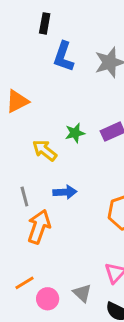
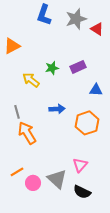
blue arrow: (65, 192) -> (57, 109), moved
orange arrow: (39, 227) -> (27, 133), turned -50
gray triangle: (82, 293) -> (57, 179), size x1.5

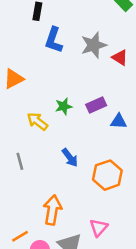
blue triangle: (96, 90) -> (119, 121), moved
blue arrow: (57, 109) -> (70, 158), turned 56
orange arrow: (27, 133) -> (52, 210), moved, turned 40

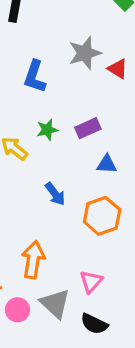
blue L-shape: (54, 40) -> (35, 77), moved
blue triangle: (119, 121) -> (107, 164), moved

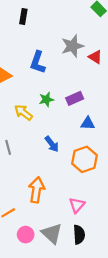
gray triangle: (55, 304) -> (52, 233), moved
pink circle: (17, 310) -> (26, 235), moved
black semicircle: (94, 324) -> (79, 235), turned -120

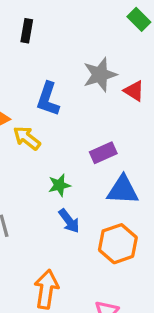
green star: (46, 99) -> (59, 185), moved
yellow arrow: (23, 112) -> (27, 138), moved
blue triangle: (88, 123) -> (123, 190), size x1.5

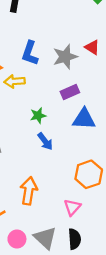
gray star: (100, 75) -> (65, 57), moved
yellow arrow: (27, 138) -> (15, 81), turned -42
orange hexagon: (118, 244) -> (89, 174), moved

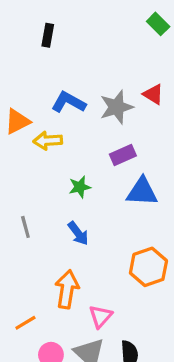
blue L-shape: (30, 53) -> (69, 102), turned 100
blue arrow: (45, 141) -> (78, 233), moved
pink triangle: (72, 207) -> (101, 316), moved

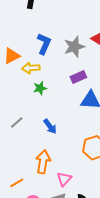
blue L-shape: (69, 102) -> (44, 44), turned 85
green star: (80, 187) -> (40, 88), moved
gray line: (25, 227) -> (17, 122), turned 64

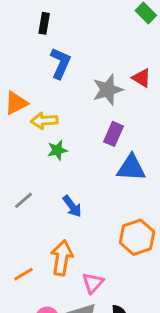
blue L-shape: (44, 44) -> (60, 63), moved
purple rectangle: (78, 77) -> (113, 134), turned -42
orange line: (17, 183) -> (24, 274), moved

